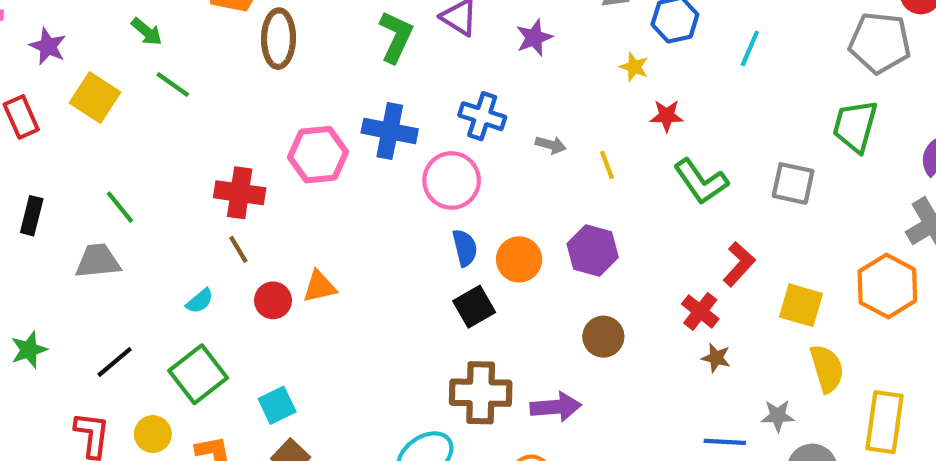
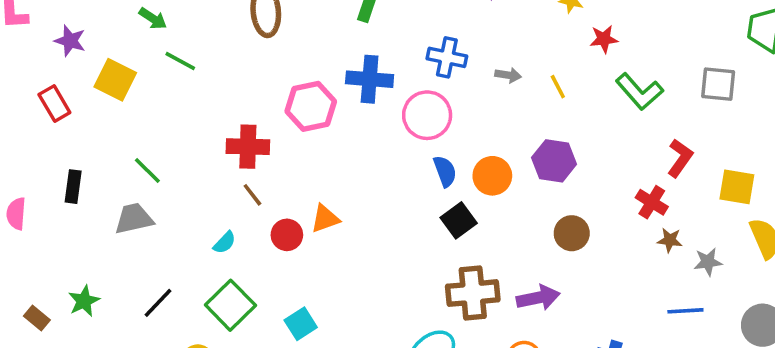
gray star: (778, 416) -> (708, 262), moved

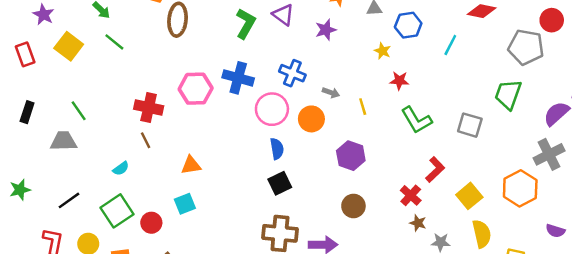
orange circle: (492, 176) -> (311, 119), moved
yellow square: (737, 187) -> (469, 196), turned 30
red circle: (287, 235) -> (151, 223), moved
cyan square: (301, 324) -> (185, 204), moved

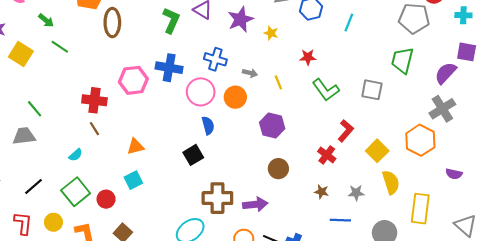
purple star: (326, 30) -> (241, 19), size x1.4
yellow star: (383, 51) -> (271, 33), moved
black square: (280, 183) -> (193, 155), moved
brown star: (418, 223) -> (321, 192), moved

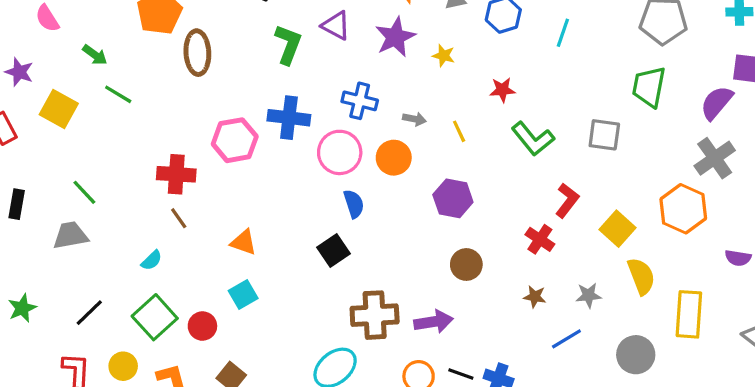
orange triangle: (135, 147) -> (244, 242), turned 36
blue line: (340, 220) -> (566, 339), turned -30

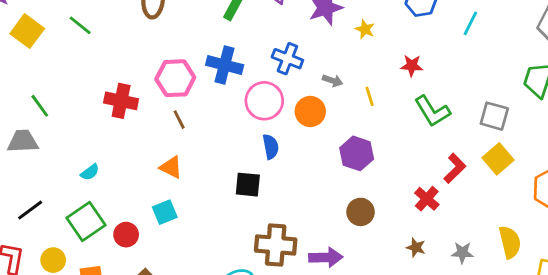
brown line: (179, 218) -> (179, 120), moved
yellow square: (618, 229) -> (498, 159), moved
black square: (334, 251) -> (248, 185), turned 32

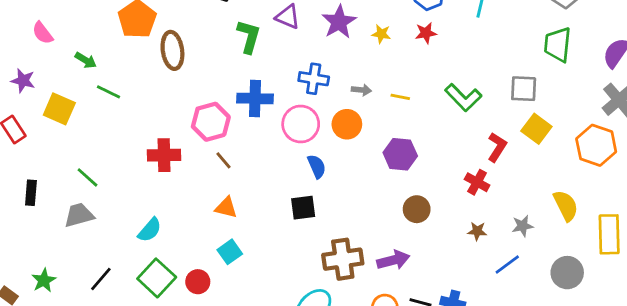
red star: (412, 66) -> (426, 33), moved
yellow line: (370, 96) -> (400, 97), turned -48
cyan semicircle: (90, 172) -> (150, 230), size x1.4

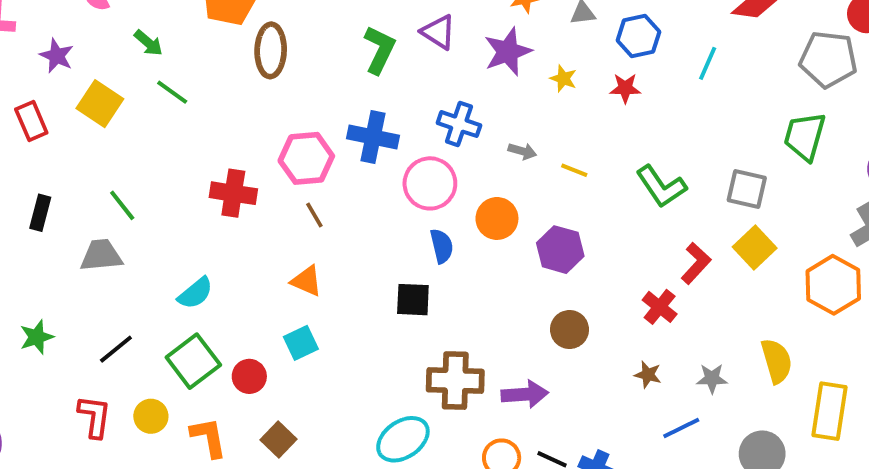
orange circle: (347, 124) -> (497, 218), moved

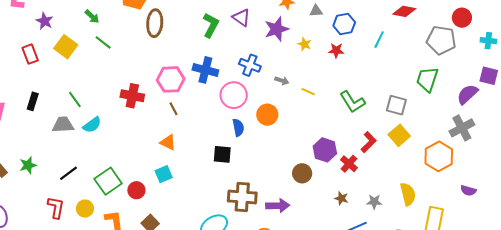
purple hexagon: (560, 250) -> (325, 150), moved
cyan semicircle: (195, 293) -> (92, 125), moved

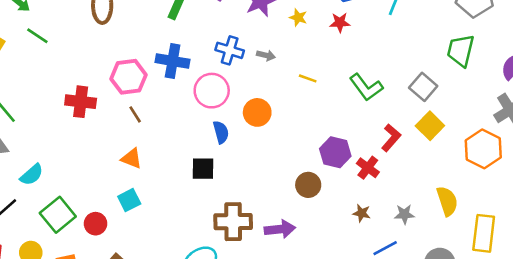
gray arrow: (282, 81) -> (266, 55), moved
gray square: (396, 105) -> (423, 87), turned 30
cyan semicircle: (92, 125) -> (32, 175), moved

